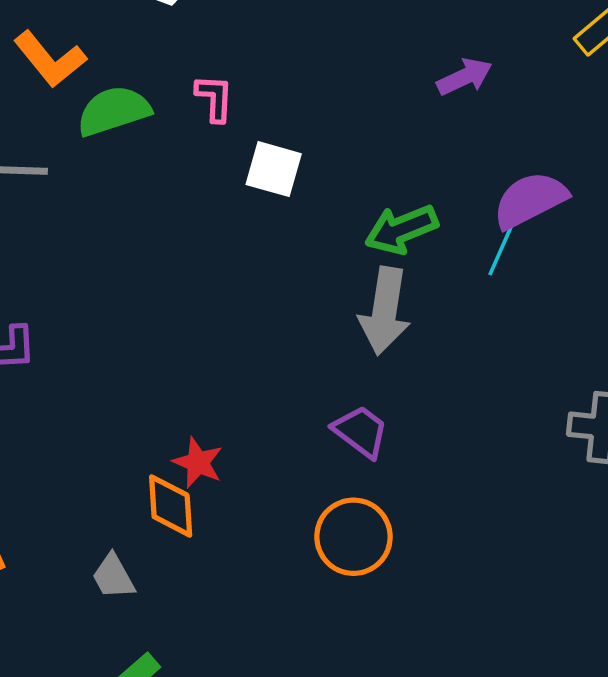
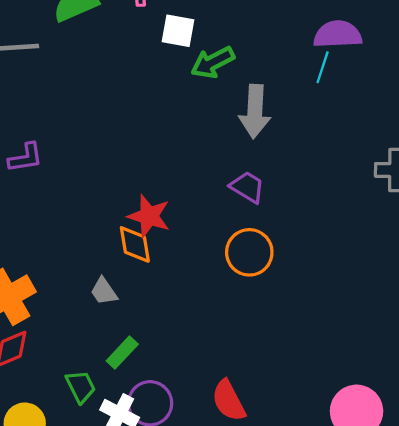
purple semicircle: (530, 200) -> (338, 34), turned 30
green arrow: (401, 229) -> (213, 62), moved
red star: (198, 463) -> (149, 216), size x1.4

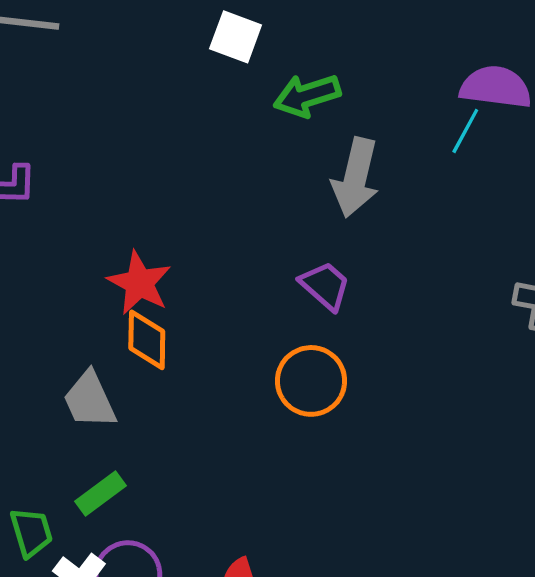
white square: (178, 31) -> (236, 37), moved
red star: (149, 216) -> (139, 283), moved
gray trapezoid: (104, 291) -> (90, 400), size x1.4

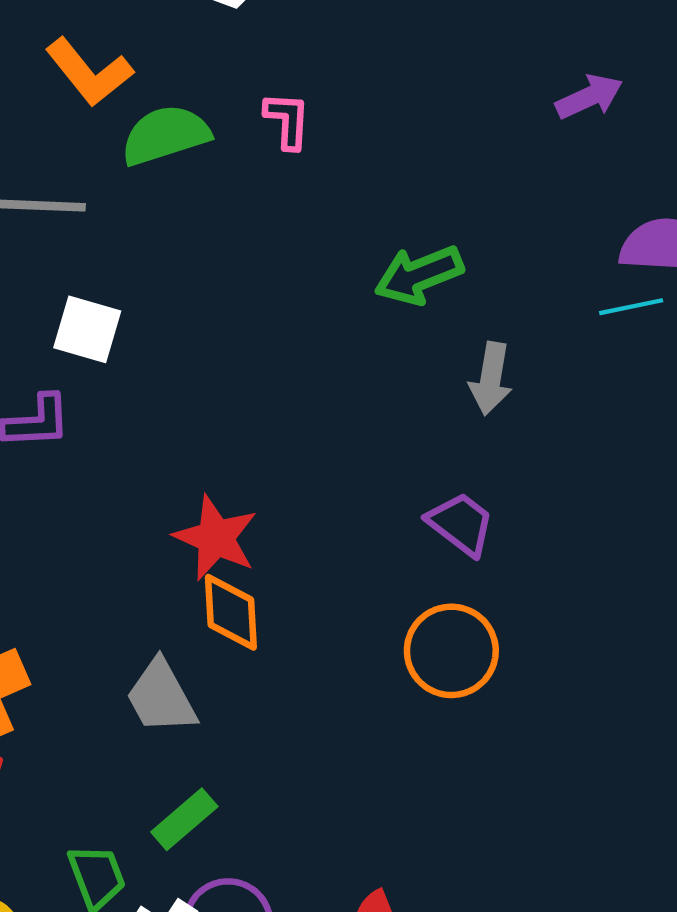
white square: (236, 37) -> (87, 329), moved
cyan line: (465, 131) -> (631, 307), turned 54
gray arrow: (356, 178) -> (491, 379), size x0.7

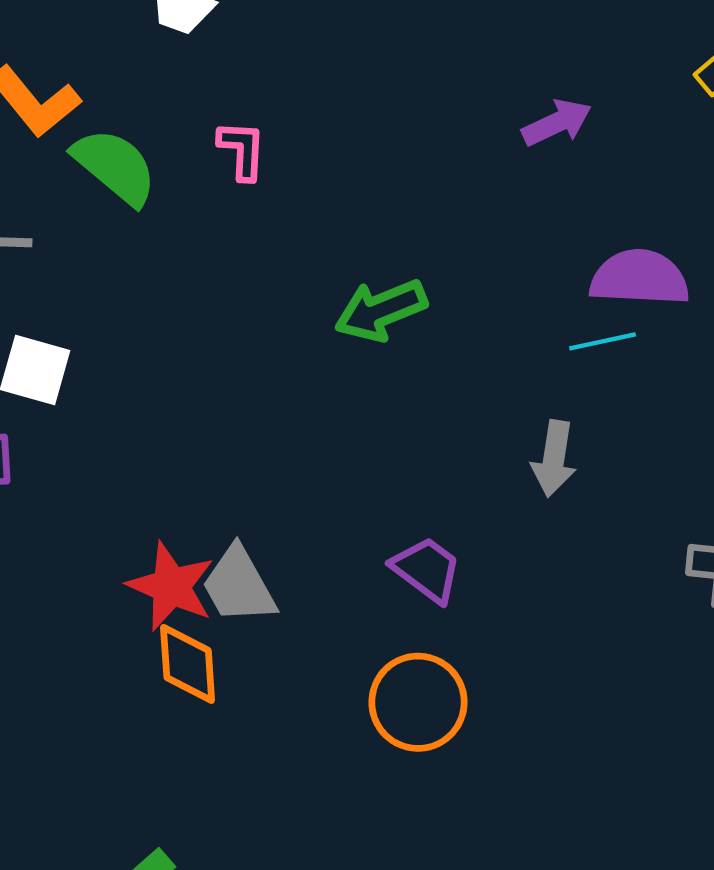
green semicircle: (165, 135) -> (115, 166), turned 58
gray arrow: (491, 379) -> (554, 459), moved
gray trapezoid: (161, 697) -> (239, 585), moved

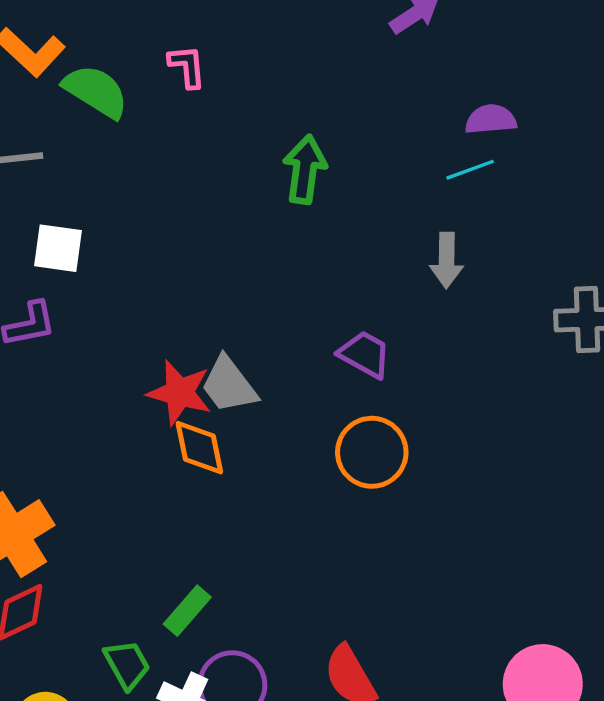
purple semicircle: (639, 278) -> (491, 119), size x0.7
green arrow: (381, 310) -> (305, 169), turned 128

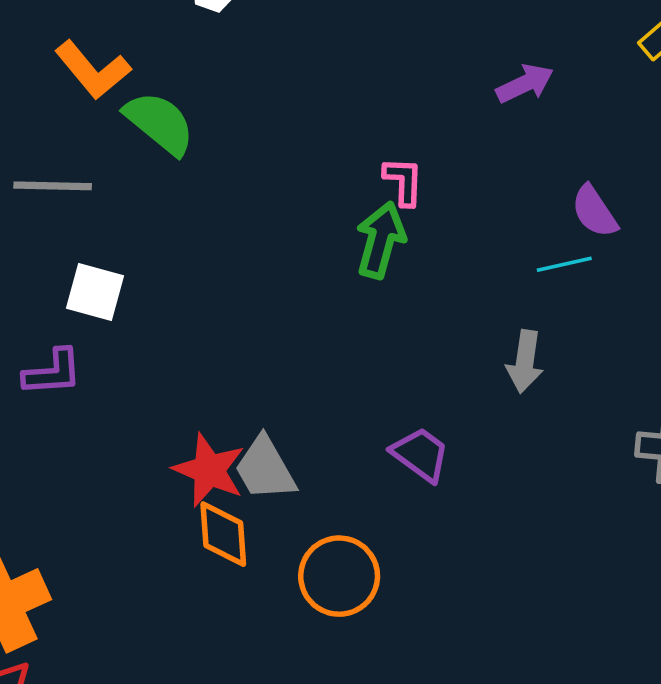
pink L-shape: (187, 66) -> (403, 181), moved
purple semicircle: (491, 119) -> (594, 211), turned -126
orange circle: (372, 452) -> (339, 576), moved

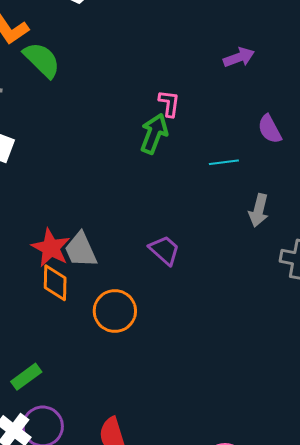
cyan line: (564, 264) -> (224, 162), moved
gray arrow: (525, 362) -> (259, 210), moved

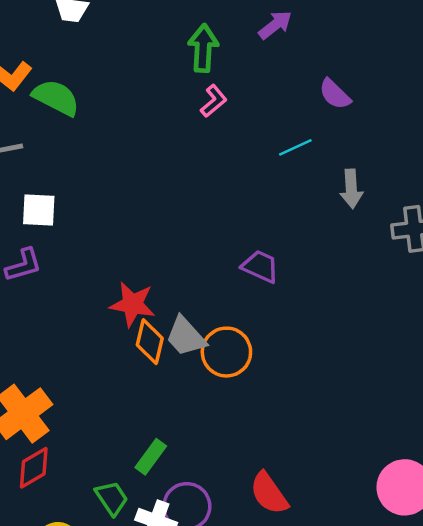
pink L-shape: (169, 103) -> (214, 101), turned 60
green arrow: (154, 134) -> (203, 48), moved
gray trapezoid: (81, 250) -> (186, 337), moved
orange diamond: (55, 283) -> (150, 342), turned 30

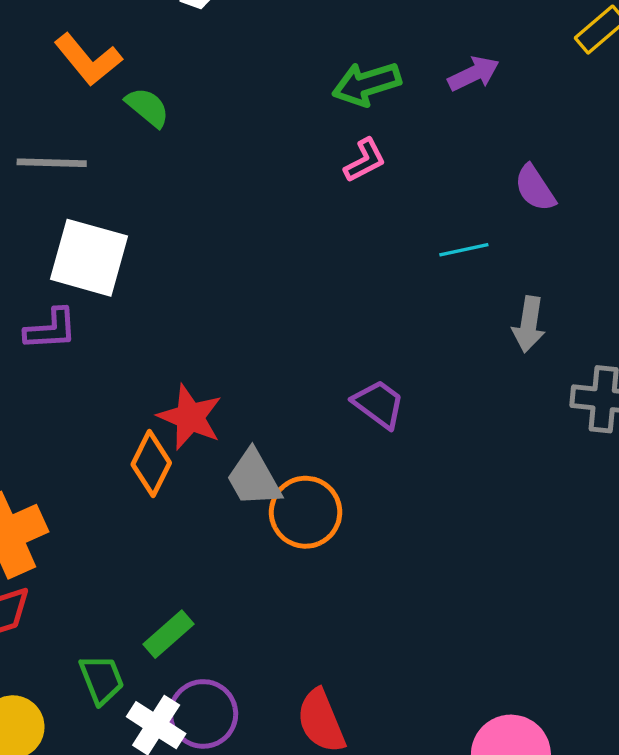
green arrow: (203, 48) -> (367, 84), turned -123
green semicircle: (56, 98) -> (147, 107), size x0.7
white square: (39, 210) -> (89, 258), size x1.5
orange diamond: (150, 342) -> (151, 464), moved

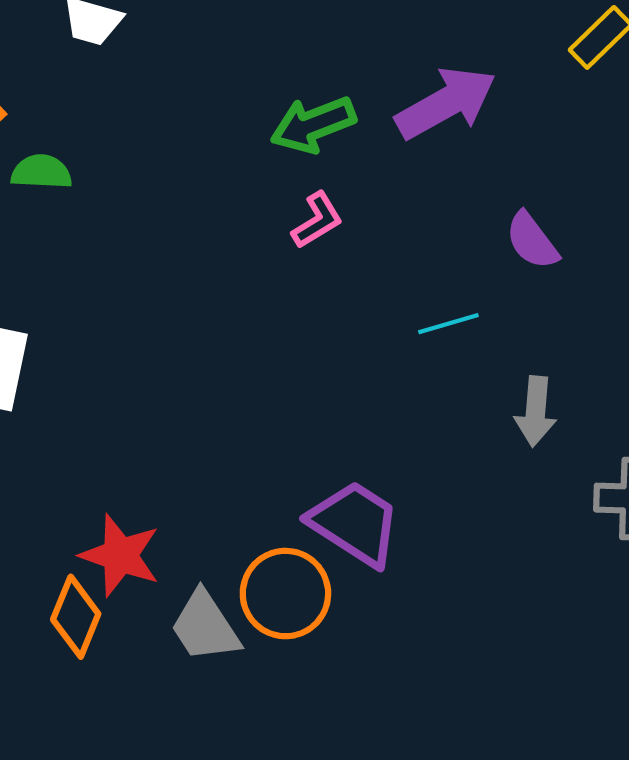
purple arrow: (474, 74) -> (446, 103), size x1.6
green semicircle: (147, 107) -> (41, 172), turned -33
purple trapezoid: (379, 404) -> (355, 523), size x1.4
orange circle: (306, 512) -> (285, 594), moved

